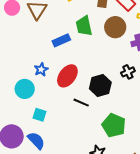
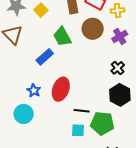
black hexagon: (100, 85) -> (120, 95), moved
cyan square: (40, 115) -> (78, 130), moved
green pentagon: (114, 125) -> (102, 123), moved

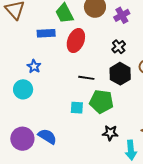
blue rectangle: (45, 57) -> (46, 33), turned 36
red ellipse: (61, 89) -> (76, 41), moved
black line: (82, 111) -> (86, 78), moved

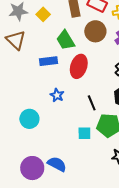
blue star: (34, 66) -> (57, 95), moved
black line: (86, 78) -> (92, 103), turned 63

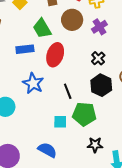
blue star: (57, 95) -> (33, 83), size x1.5
blue semicircle: (57, 164) -> (47, 150), moved

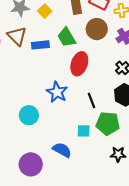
blue rectangle: (25, 49) -> (40, 45), moved
blue semicircle: (47, 150) -> (62, 150), moved

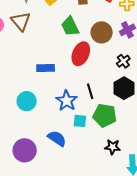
brown circle: (97, 29) -> (102, 32), moved
blue rectangle: (40, 45) -> (46, 68), moved
blue star: (57, 92) -> (67, 101), moved

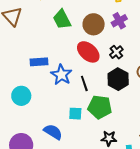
red ellipse: (81, 54) -> (88, 52), moved, turned -70
blue star: (67, 101) -> (61, 75), moved

